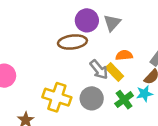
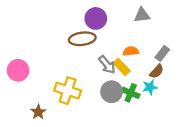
gray triangle: (112, 23) -> (142, 15), moved, turned 42
gray circle: (92, 98) -> (112, 92), moved
green cross: (124, 100) -> (131, 93), turned -30

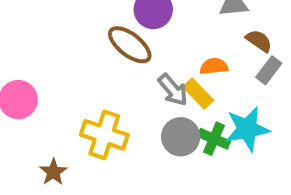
brown ellipse: (82, 39) -> (130, 45), turned 45
brown semicircle: (157, 71) -> (259, 41), moved, turned -98
cyan star: (150, 87) -> (247, 129), size x1.6

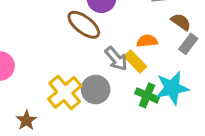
yellow cross: (104, 135) -> (65, 92), turned 32
gray circle: (181, 137) -> (96, 90), moved

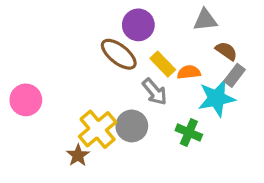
yellow rectangle: (135, 62) -> (163, 64), moved
cyan star: (172, 88) -> (217, 98), moved
brown star: (26, 120) -> (78, 155), moved

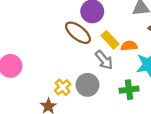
yellow cross: (98, 129) -> (63, 87), size x0.6
green cross: (189, 133) -> (129, 90), turned -30

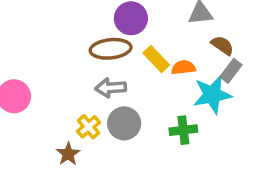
brown ellipse: (78, 33) -> (111, 49), turned -44
gray arrow: (104, 60) -> (111, 88), moved, turned 126

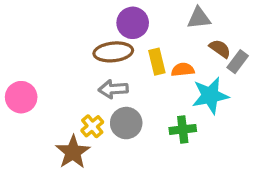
yellow rectangle: (156, 59) -> (157, 62), turned 30
gray rectangle: (231, 71) -> (238, 62), moved
brown star: (68, 154) -> (73, 152), size x1.5

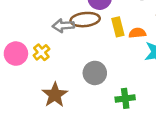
gray arrow: (113, 89) -> (63, 26), moved
yellow cross: (92, 126) -> (41, 52), moved
green cross: (183, 129) -> (125, 98), moved

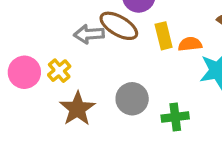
brown ellipse: (85, 20) -> (119, 26), turned 36
brown star: (55, 95) -> (77, 109), moved
green cross: (125, 98) -> (175, 117), moved

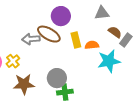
brown star: (77, 109) -> (24, 84), turned 30
green cross: (175, 117) -> (65, 92), moved

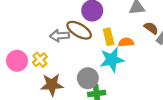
cyan star: (109, 61) -> (112, 60), moved

